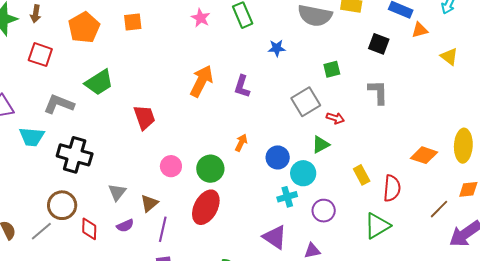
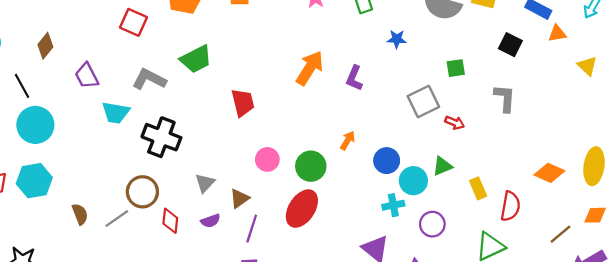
green triangle: (321, 145) -> (442, 166), moved

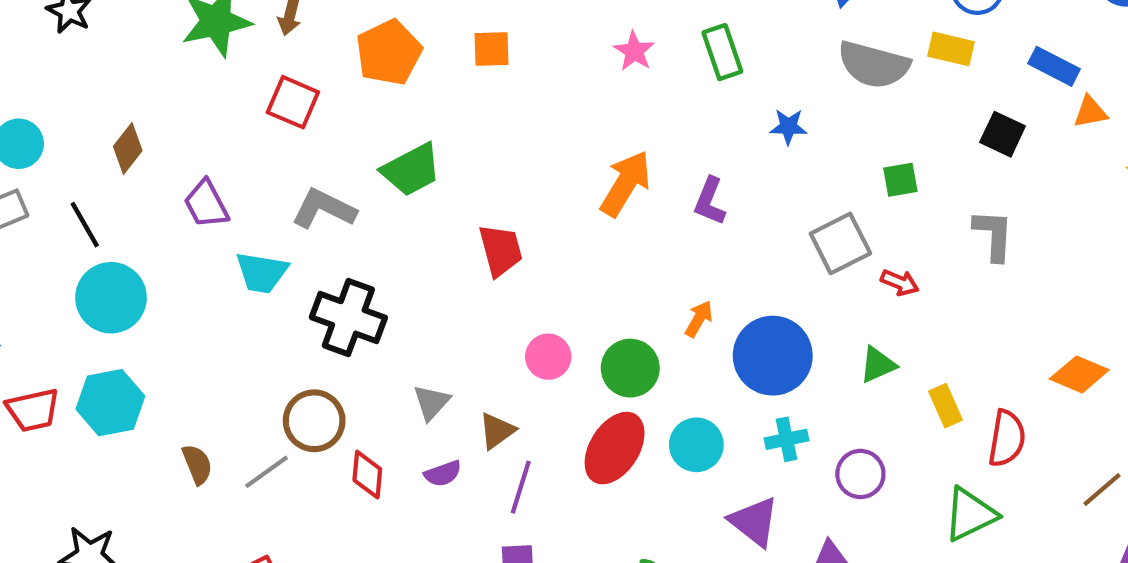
blue circle: (387, 161) -> (773, 356), size x1.6
cyan circle: (413, 181) -> (696, 445), moved

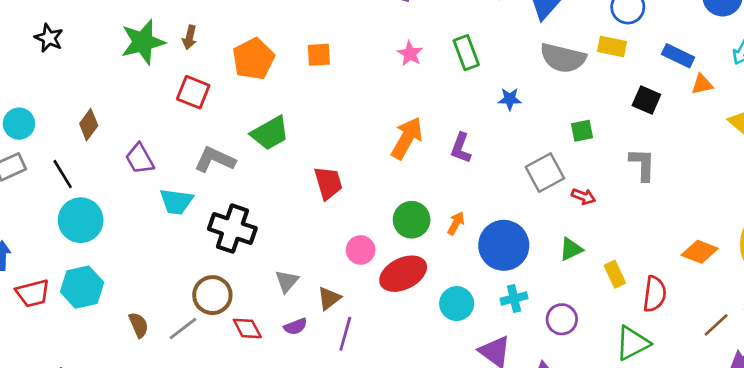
green circle: (630, 368) -> (412, 220), moved
red ellipse: (615, 448) -> (403, 274), moved, turned 33
red diamond: (367, 475) -> (247, 328), turned -32

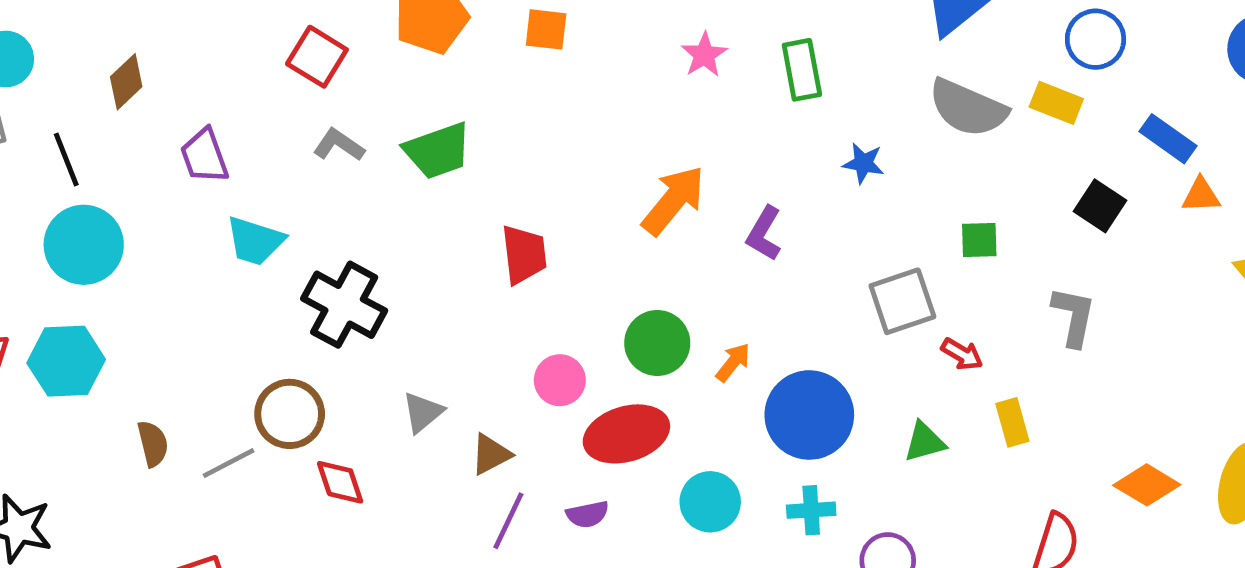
gray L-shape: (215, 160) -> (339, 145), moved, size x0.7
yellow rectangle: (615, 274) -> (1012, 422), moved
purple semicircle: (295, 326) -> (588, 514), moved

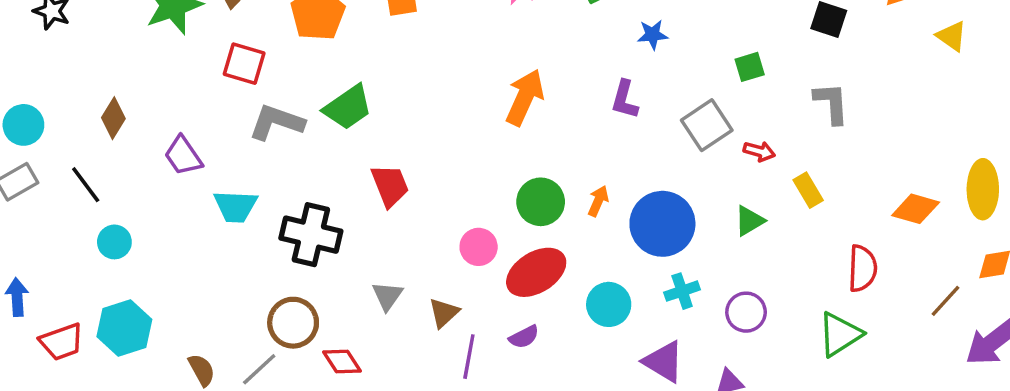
gray L-shape: (339, 145) -> (276, 122), size x1.5
purple L-shape: (764, 233) -> (625, 100), moved
cyan circle: (84, 245) -> (114, 242), size x0.6
red trapezoid: (524, 254) -> (390, 185), moved

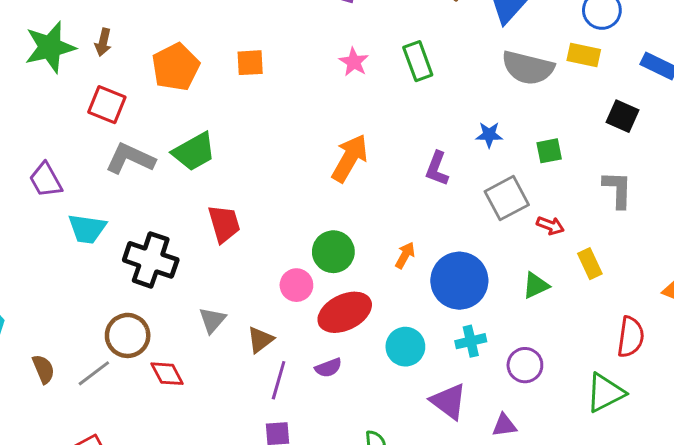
blue star: (653, 35) -> (489, 135), moved
green circle: (541, 202) -> (333, 252), moved

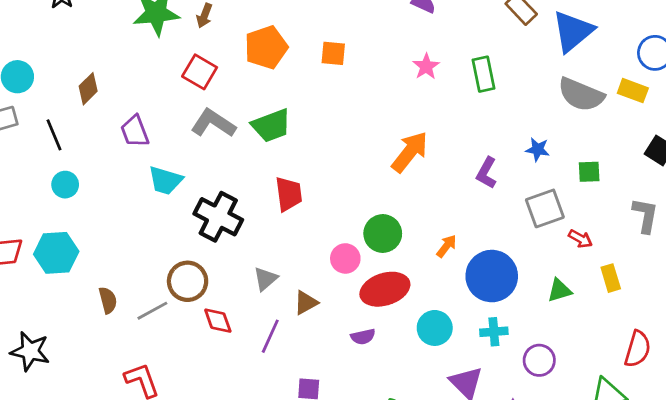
purple line: (279, 380) -> (270, 336), moved

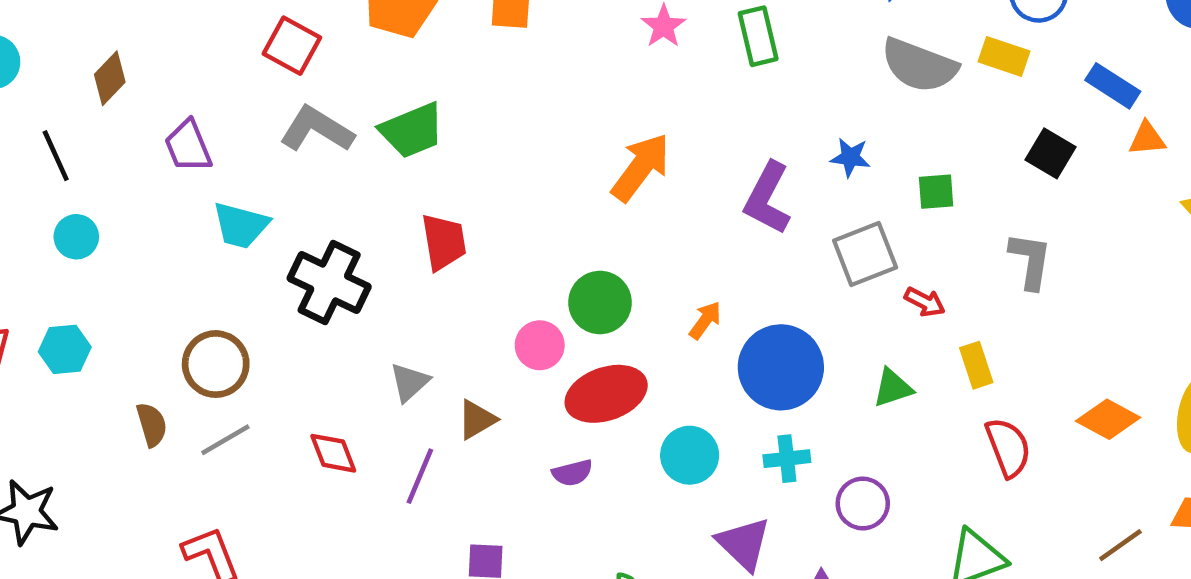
purple L-shape: (486, 173) -> (767, 198), size x1.4
cyan hexagon: (56, 253) -> (65, 349), size x0.7
brown circle: (188, 281) -> (216, 364), moved
red semicircle: (638, 349) -> (1008, 447), moved, turned -36

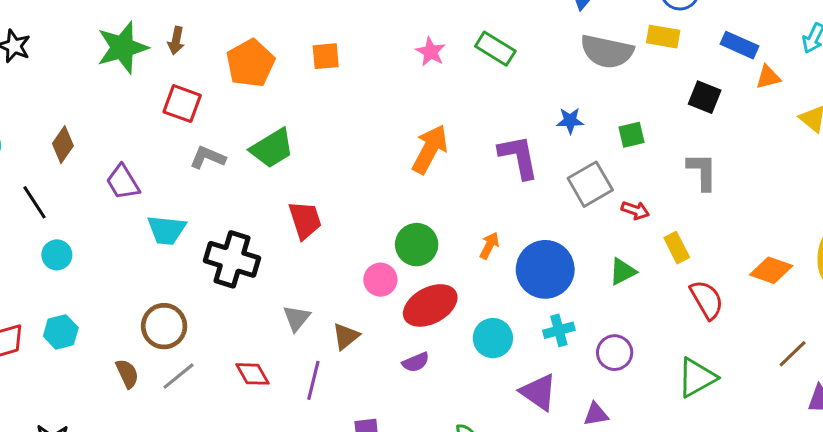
green rectangle: (758, 36) -> (495, 49), turned -36
gray L-shape: (317, 129) -> (208, 157), size x0.7
purple L-shape: (767, 198) -> (519, 157), turned 150

